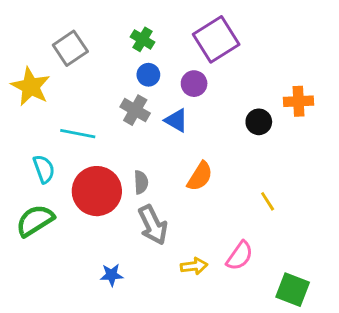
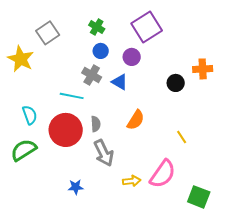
cyan line: (78, 134) -> (72, 96), moved
pink semicircle: (240, 256) -> (163, 174), size x1.4

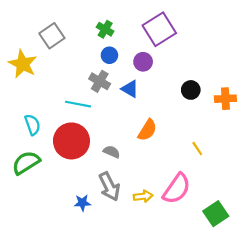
orange cross: (203, 69) -> (225, 99), moved
gray semicircle: (96, 124) -> (112, 152), moved, turned -63
gray arrow: (104, 153) -> (109, 186), moved
green square: (199, 197) -> (216, 214), turned 35

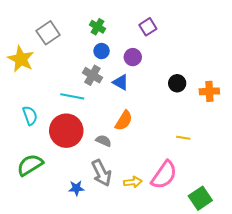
purple square: (159, 29) -> (148, 27), size x0.6
orange semicircle: (147, 130) -> (124, 121), moved
yellow line: (197, 149) -> (183, 138), turned -48
green semicircle: (26, 163) -> (30, 165), moved

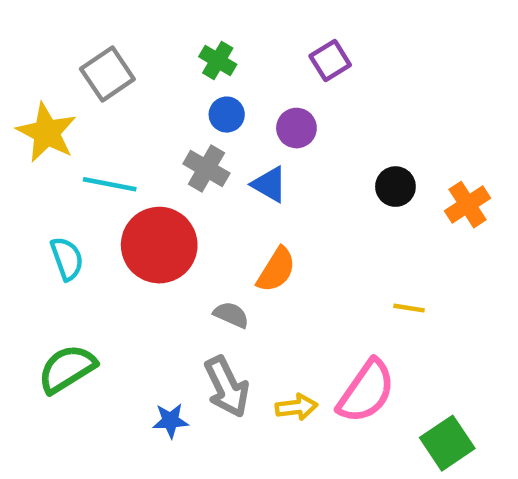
orange cross: (209, 91) -> (468, 205), turned -30
cyan line: (72, 96) -> (110, 184), moved
red circle: (66, 131) -> (159, 245), moved

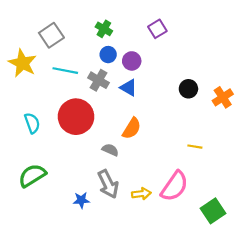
purple circle: (296, 128) -> (132, 61), moved
cyan line: (110, 184) -> (65, 71), moved

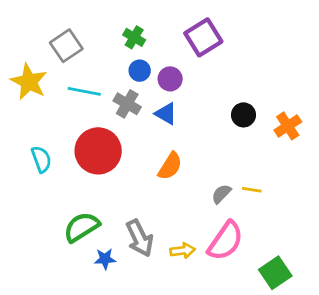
purple square: (157, 29) -> (203, 37), size x1.5
gray semicircle: (110, 150) -> (221, 194), moved, turned -70
green semicircle: (32, 176) -> (81, 227), moved

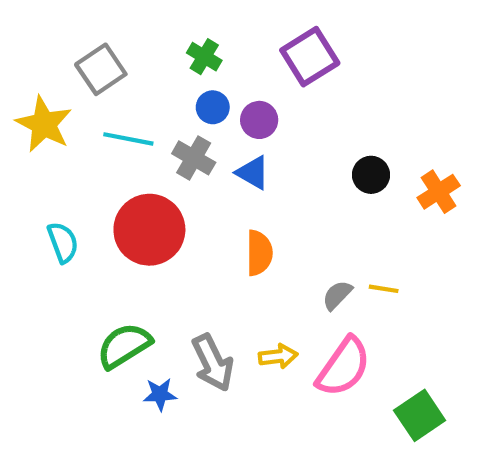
orange semicircle: (170, 166) -> (259, 253), turned -32
yellow arrow: (183, 251) -> (278, 356), moved

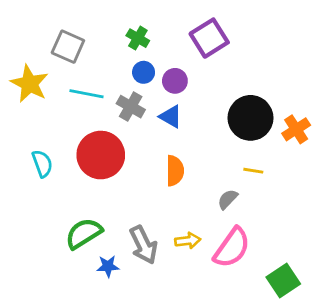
gray square: (101, 69) -> (68, 47), turned -32
black circle: (371, 175) -> (250, 118), size x1.8
yellow line: (384, 289) -> (253, 171), moved

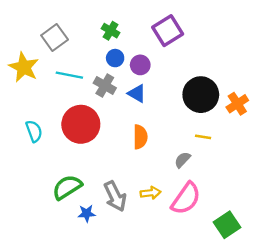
gray square: (68, 47) -> (55, 38), turned 30

